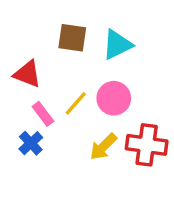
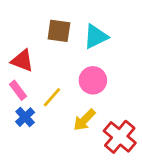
yellow line: (76, 103) -> (52, 97), moved
pink rectangle: (43, 114) -> (18, 90), moved
red cross: (147, 145) -> (120, 137), moved, turned 32

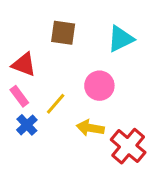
cyan triangle: (96, 37) -> (121, 39), moved
yellow arrow: (84, 120) -> (90, 128), turned 55

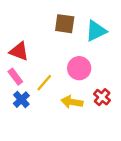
brown square: (63, 33) -> (65, 24), moved
red cross: (128, 146) -> (102, 97), moved, size x0.6

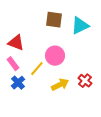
pink circle: (79, 68) -> (55, 56), moved
yellow arrow: (72, 102) -> (60, 85), turned 144

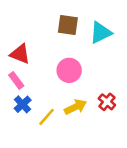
yellow line: (37, 69) -> (46, 117), moved

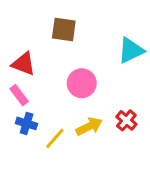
brown square: (68, 25) -> (64, 29), moved
cyan triangle: (101, 33) -> (131, 50), moved
blue cross: (23, 104) -> (27, 123), turned -30

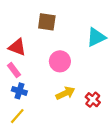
red cross: (126, 120) -> (93, 100), moved
yellow line: (55, 138) -> (17, 116), moved

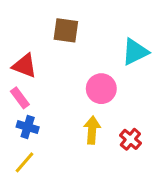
pink circle: (60, 61) -> (101, 89), moved
yellow arrow: (65, 93) -> (92, 130), turned -60

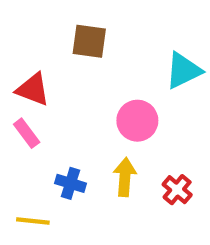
blue cross: (28, 127) -> (71, 183), moved
yellow line: (25, 162) -> (33, 221), turned 55

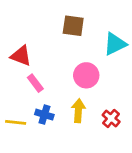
brown square: (89, 41) -> (73, 26), moved
pink rectangle: (27, 133) -> (35, 83), moved
yellow line: (33, 221) -> (16, 122), moved

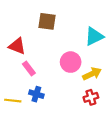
brown square: (73, 26) -> (47, 21), moved
yellow arrow: (78, 111) -> (92, 74), moved, turned 60
red cross: (111, 118) -> (91, 97), turned 32

